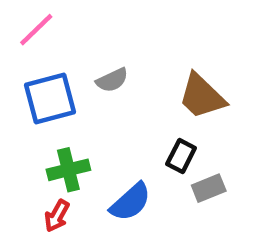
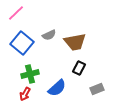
brown trapezoid: (202, 96) -> (75, 42), moved, turned -55
blue square: (50, 99) -> (22, 43), turned -35
gray rectangle: (209, 188) -> (97, 89), moved

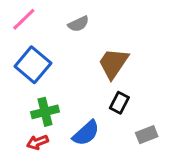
gray semicircle: (49, 35) -> (78, 24), moved
brown trapezoid: (75, 42) -> (113, 63), turned 135
red arrow: (25, 94) -> (37, 142), turned 40

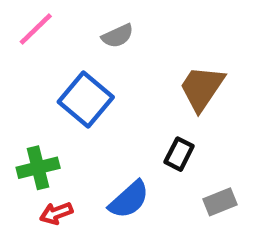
brown trapezoid: (113, 63) -> (202, 88), moved
blue square: (33, 65) -> (86, 100), moved
green cross: (45, 112) -> (38, 168), moved

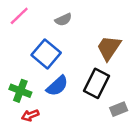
black rectangle: (179, 154) -> (97, 83), size x1.6
green cross: (38, 168) -> (20, 91), turned 35
blue semicircle: (129, 200) -> (57, 86), moved

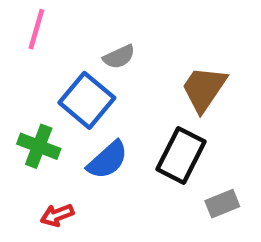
pink line: (19, 16) -> (36, 29), turned -30
gray semicircle: (63, 20) -> (119, 57), moved
green cross: (20, 91) -> (39, 146), moved

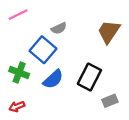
pink line: (36, 29) -> (18, 15), turned 48
brown trapezoid: (204, 89) -> (109, 32), moved
red arrow: (57, 215) -> (17, 106), moved

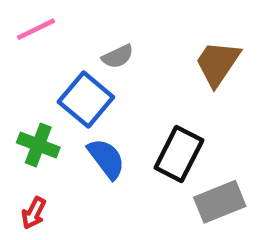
blue semicircle: (53, 79) -> (106, 159), turned -85
gray rectangle: (110, 101) -> (220, 202), size x1.5
red arrow: (17, 106) -> (34, 213), turned -42

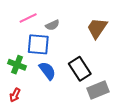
pink line: (36, 29) -> (28, 18), moved
blue square: (86, 100) -> (38, 44), turned -35
black rectangle: (179, 154) -> (80, 69), turned -60

